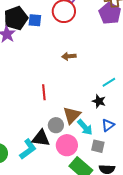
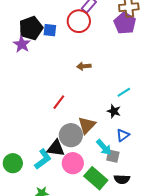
red line: (44, 92) -> (59, 102), turned 42
gray circle: (56, 125) -> (71, 135), size x1.5
cyan arrow: (85, 127) -> (104, 147), moved
pink circle: (67, 145) -> (73, 163), moved

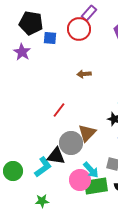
black pentagon: (31, 28) -> (31, 23), moved, turned 30
cyan arrow: (104, 147) -> (91, 170), moved
pink circle: (73, 163) -> (80, 180), moved
green rectangle: (96, 178) -> (96, 186), turned -50

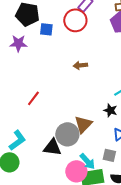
purple star: (22, 52) -> (18, 43), turned -30
red line: (59, 110) -> (33, 98), moved
cyan L-shape: (43, 167) -> (17, 140), moved

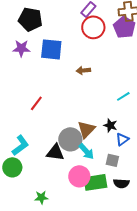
red circle: (75, 20) -> (93, 27), moved
blue square: (46, 29) -> (51, 49), moved, size x1.6
black star: (110, 110) -> (110, 125), moved
cyan arrow: (87, 161) -> (86, 151), moved

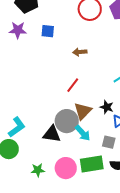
blue square: (51, 49) -> (48, 31), size x0.6
red line: (36, 103) -> (73, 85), moved
pink circle: (79, 176) -> (66, 168), moved
green star: (41, 197) -> (38, 170), moved

